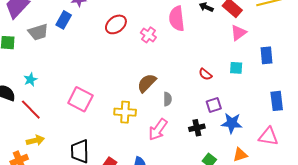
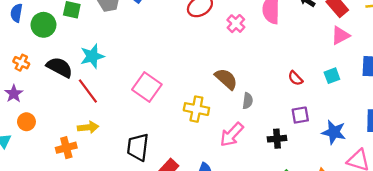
cyan square: (236, 68) -> (332, 76), turned -32
cyan star: (30, 80) -> (92, 56), size x1.5
brown semicircle: (147, 83) -> (226, 79), turned 80
blue star: (232, 123) -> (334, 132), moved

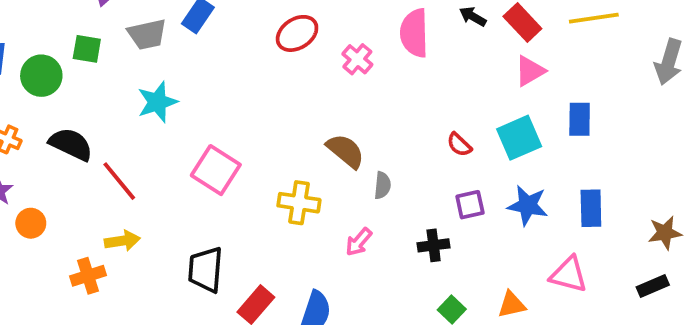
cyan star: (92, 56) -> (157, 102), moved
cyan square: (332, 76) -> (519, 138), size x1.6
orange circle: (26, 122) -> (31, 223), moved
blue star: (334, 132) -> (528, 205), moved
pink arrow: (232, 135) -> (359, 242), size x0.7

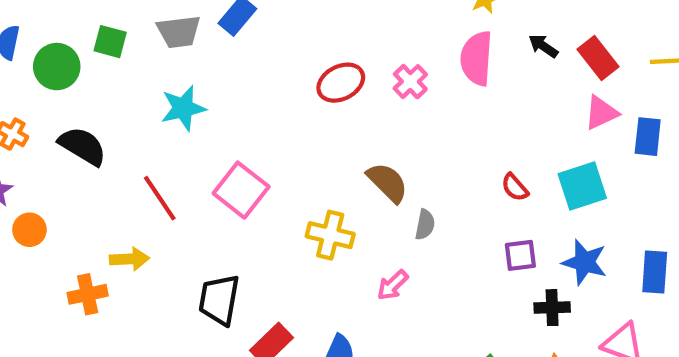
red ellipse: (297, 33) -> (341, 83), moved
blue rectangle: (580, 119) -> (648, 137), moved
red line: (119, 181) -> (160, 198), moved
black cross: (434, 245) -> (552, 308), moved

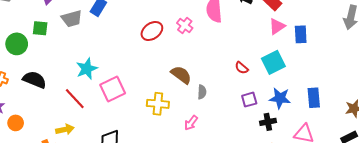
cyan star: (183, 108) -> (87, 69), moved
pink square: (241, 190) -> (113, 89), turned 35

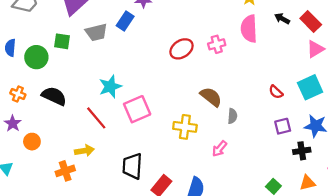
pink cross: (185, 25) -> (217, 44), turned 35

